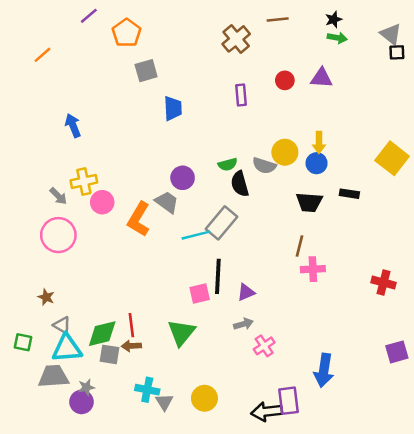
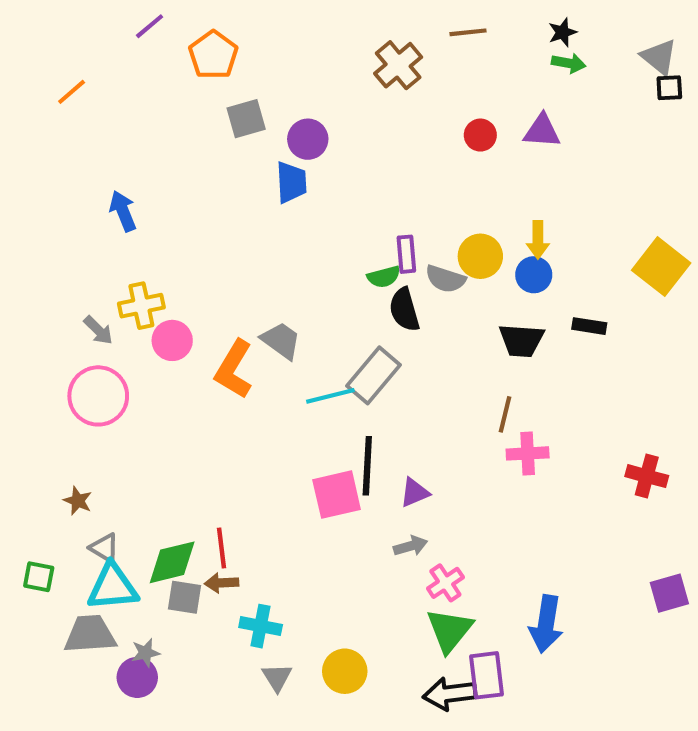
purple rectangle: (241, 95) -> (406, 254), moved
purple circle: (183, 178) -> (308, 139), moved
pink square: (200, 294) -> (337, 495), size x1.4
green triangle: (181, 332) -> (450, 630), moved
cyan cross: (147, 390) -> (261, 626), moved

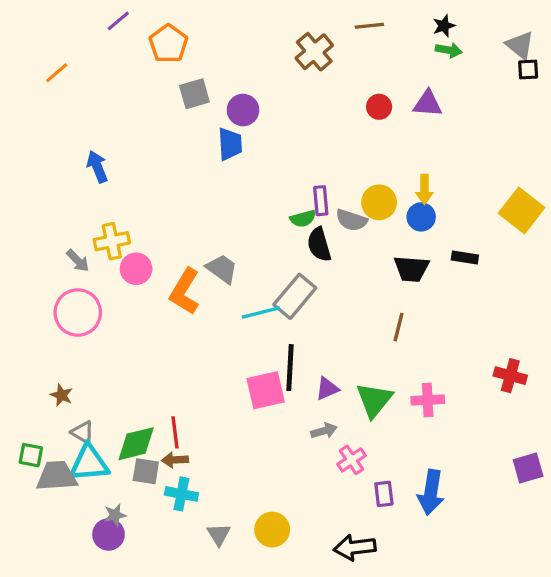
pink cross: (528, 453) -> (428, 400), moved
cyan cross: (261, 626) -> (181, 494), moved
green triangle: (450, 630) -> (374, 400), moved
gray trapezoid: (90, 634) -> (57, 476), moved
purple rectangle: (486, 675) -> (384, 494), moved, size x0.7

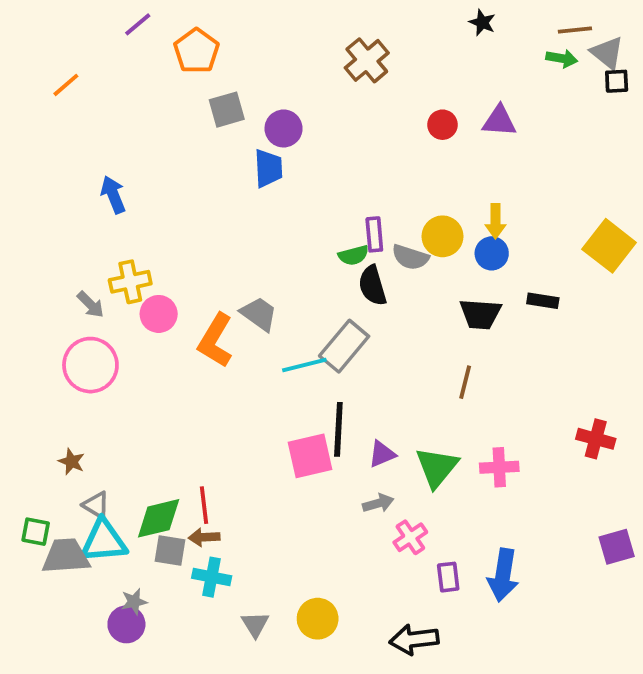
brown line: (369, 26) -> (575, 30), moved
black star: (444, 26) -> (482, 22), moved, turned -30
green arrow: (449, 50) -> (562, 58), moved

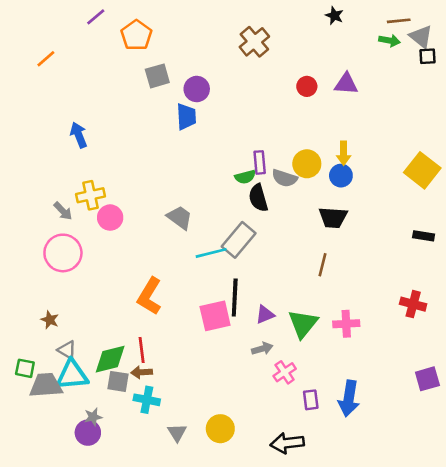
black rectangle: (543, 301) -> (424, 236), moved
orange L-shape: (215, 340) -> (149, 296), moved

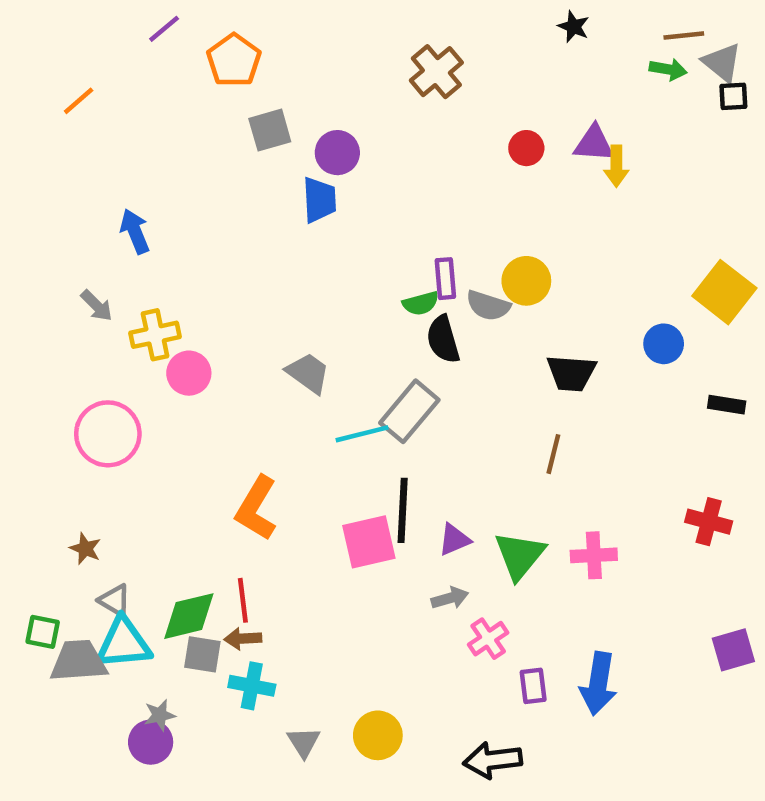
yellow arrow: (344, 153) -> (616, 166), moved
blue circle: (341, 176) -> (664, 344), moved
gray arrow: (63, 211) -> (97, 306), moved

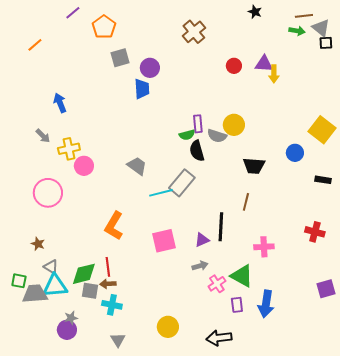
black line: (403, 510) -> (221, 227), moved
green triangle: (520, 555) -> (242, 276), moved, turned -40
gray triangle: (304, 742) -> (118, 340), moved

